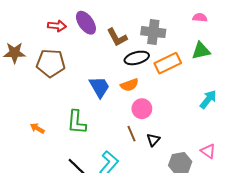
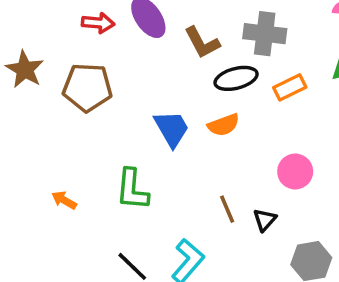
brown star: (14, 53) -> (25, 69), turned 30
orange rectangle: (168, 63) -> (290, 87), size x0.7
pink circle: (142, 109) -> (295, 172), moved

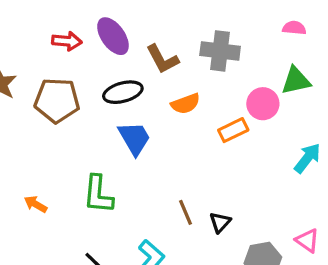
black ellipse: (236, 78) -> (123, 92), moved
orange rectangle: (290, 87) -> (233, 130), moved
orange semicircle: (224, 125) -> (185, 104), moved
pink circle: (295, 172) -> (263, 104), moved

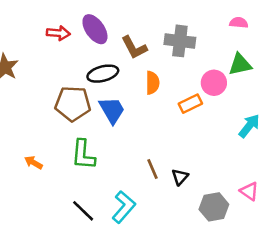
brown pentagon: (57, 100) -> (73, 104), moved
orange semicircle: (185, 104) -> (152, 83), turned -70

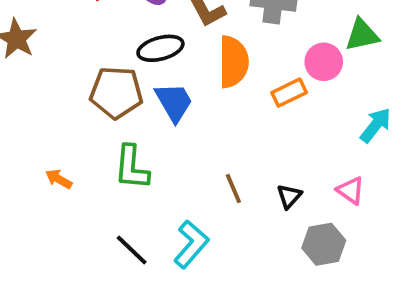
orange semicircle: (152, 83) -> (233, 62), size x1.5
black triangle: (180, 177) -> (289, 196), moved
pink triangle: (249, 191) -> (351, 190), moved

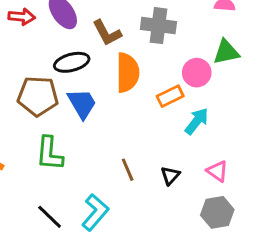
cyan arrow: (376, 125) -> (197, 121), moved
gray hexagon: (324, 244) -> (217, 212), moved

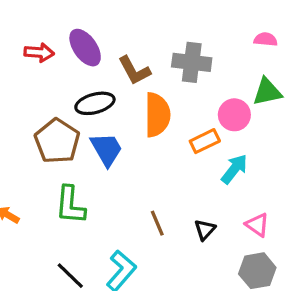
brown pentagon: (38, 96) -> (57, 141), turned 30

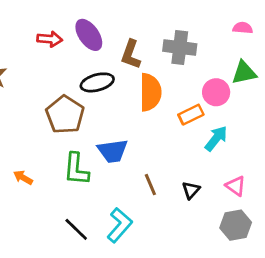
brown L-shape: (134, 71) -> (131, 54), turned 48
blue trapezoid: (106, 149) -> (113, 151), moved, turned 112

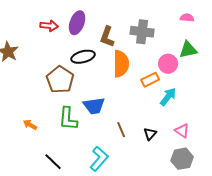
purple ellipse: (89, 35) -> (77, 23), turned 55
black line: (76, 229) -> (53, 162), moved

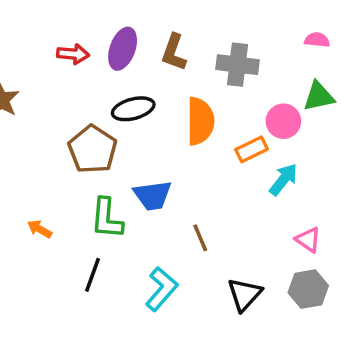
brown L-shape: (107, 37) -> (174, 52), moved
black triangle: (150, 134) -> (245, 294), moved, size x1.5
black line: (53, 162) -> (93, 275), moved, turned 66

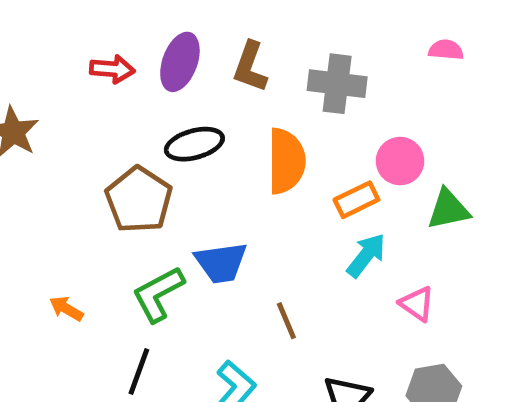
green triangle: (319, 96) -> (448, 209), moved
cyan arrow: (283, 179) -> (366, 255), moved
green L-shape: (107, 218) -> (158, 294), turned 57
pink triangle: (308, 240) -> (417, 304), moved

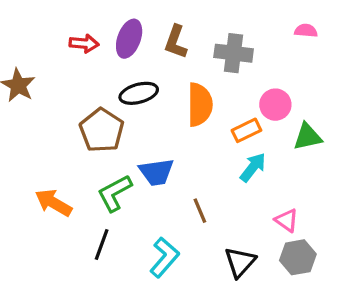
pink triangle: (417, 304) -> (287, 220), moved
orange arrow: (66, 309) -> (53, 203), size x1.6

